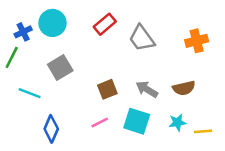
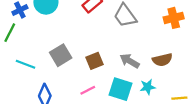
gray square: (60, 68) -> (61, 55), moved
cyan star: (177, 122) -> (148, 87), moved

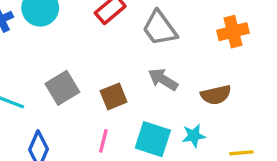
gray arrow: (130, 61) -> (163, 79), moved
pink line: (88, 90) -> (103, 141), turned -49

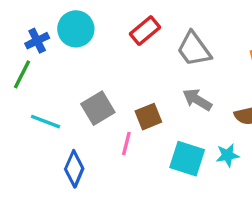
pink line: (103, 141) -> (126, 144), moved

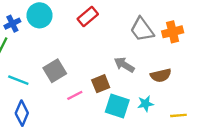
gray trapezoid: (194, 49) -> (142, 29), moved
brown square: (148, 117) -> (101, 84), moved
pink line: (126, 144) -> (75, 95), turned 49
blue diamond: (74, 169) -> (22, 113), moved

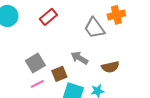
orange cross: (173, 32) -> (116, 15), moved
gray square: (55, 71) -> (35, 63), moved

